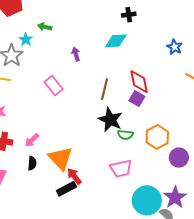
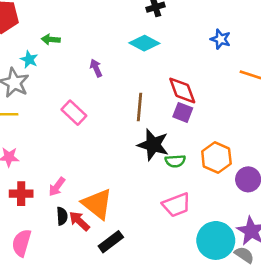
cyan diamond: (116, 41) -> (144, 43), turned 40
red arrow: (74, 176) -> (79, 221), moved

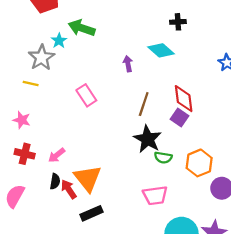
green arrow: (51, 39) -> (82, 28), size x1.6
purple arrow: (96, 68) -> (128, 64), moved

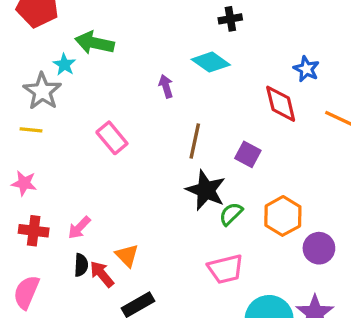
red diamond: (184, 99) -> (281, 104), moved
green semicircle: (163, 158) -> (231, 214), turned 132
orange triangle: (88, 178) -> (127, 255), size x0.6

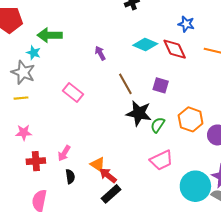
cyan diamond: (211, 62) -> (145, 45), moved
brown line: (195, 141) -> (125, 84), turned -30
red arrow: (102, 274) -> (108, 175), moved

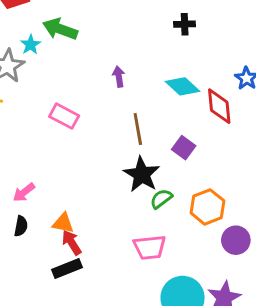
pink rectangle: (73, 93) -> (64, 116), turned -30
orange triangle: (98, 164) -> (63, 223), turned -42

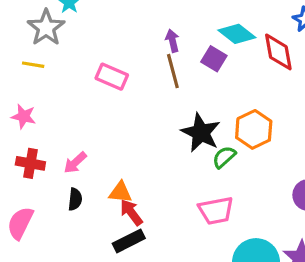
purple arrow: (119, 77) -> (172, 41), moved
brown line: (138, 129) -> (173, 71), moved
purple square: (184, 148) -> (214, 59), moved
orange hexagon: (207, 207) -> (254, 129), moved

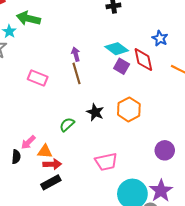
purple square: (214, 59) -> (122, 66), moved
black star: (201, 133) -> (95, 112), size x0.7
green semicircle: (224, 157) -> (67, 125), moved
pink arrow: (75, 163) -> (28, 142), moved
red arrow: (131, 212) -> (52, 164), turned 126

